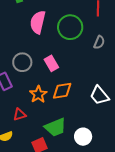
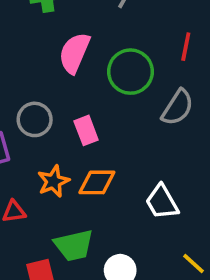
gray semicircle: (99, 42) -> (177, 107), size x1.5

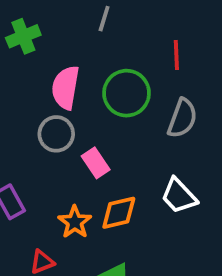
gray circle: (35, 119) -> (56, 134), moved
white trapezoid: (162, 202) -> (179, 196), moved

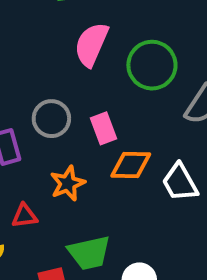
gray circle: (56, 134) -> (51, 119), moved
orange diamond: (119, 213) -> (131, 165), moved

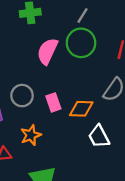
green circle: (152, 65) -> (81, 43), moved
orange diamond: (131, 165) -> (81, 109), moved

